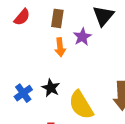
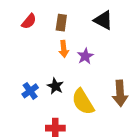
black triangle: (103, 16) -> (103, 20), turned -42
purple star: (82, 37) -> (85, 56), moved

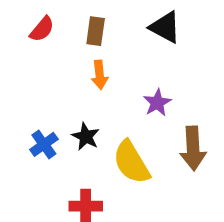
purple star: (85, 56) -> (157, 103), moved

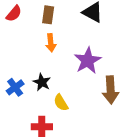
purple star: (157, 103) -> (88, 61), size x1.5
yellow semicircle: (131, 162) -> (61, 103), moved, size x0.6

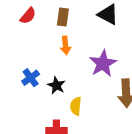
blue cross: (15, 87) -> (31, 78), moved
yellow semicircle: (61, 103) -> (76, 106), turned 36

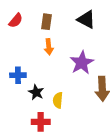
blue cross: (31, 78) -> (18, 75), turned 35
black star: (56, 85) -> (36, 92), moved

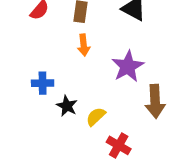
yellow semicircle: (58, 100) -> (96, 117), turned 42
red cross: (41, 122) -> (119, 145), moved, turned 30

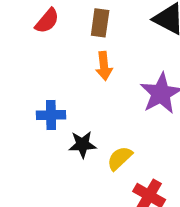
black star: (67, 106) -> (82, 144), turned -30

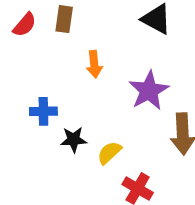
red semicircle: (47, 21) -> (25, 25), moved
brown rectangle: (100, 23) -> (64, 19), moved

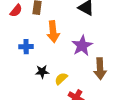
orange arrow: (94, 64) -> (53, 32), size x1.5
blue cross: (43, 111) -> (26, 47), moved

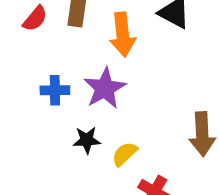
orange arrow: (53, 32) -> (123, 35), moved
purple star: (82, 46) -> (105, 88), moved

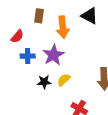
red semicircle: (35, 19) -> (17, 36), moved
yellow semicircle: (125, 154) -> (64, 80), moved

